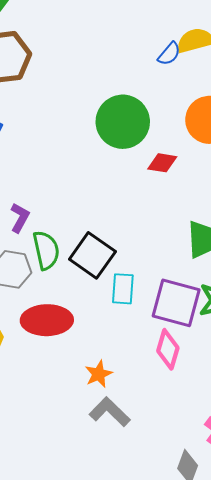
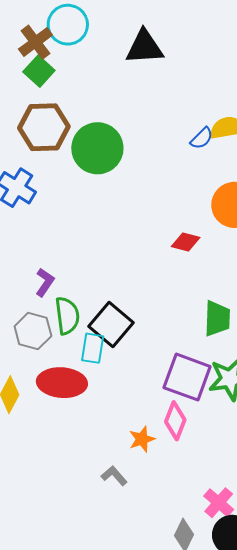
green circle: (123, 122) -> (97, 148), moved
cyan rectangle: (123, 289) -> (93, 348), moved
orange star: (99, 374) -> (142, 439), moved
gray L-shape: (110, 412) -> (114, 476), size x0.7

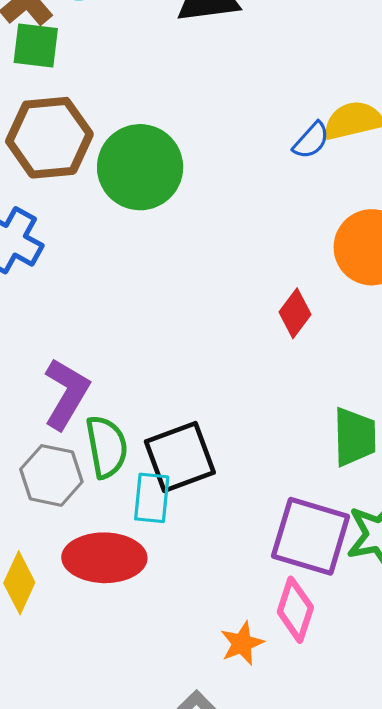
green square: (39, 71) -> (36, 46), turned -32
red diamond: (186, 242) -> (295, 313), turned -64
purple L-shape: (45, 282) -> (66, 394), size x1.5
black square: (111, 325) -> (180, 457), turned 33

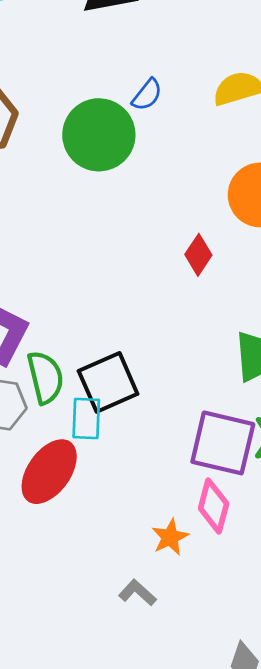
blue semicircle: (311, 140) -> (147, 95), moved
green circle: (140, 167) -> (99, 135), moved
red ellipse: (104, 558) -> (49, 472), turned -52

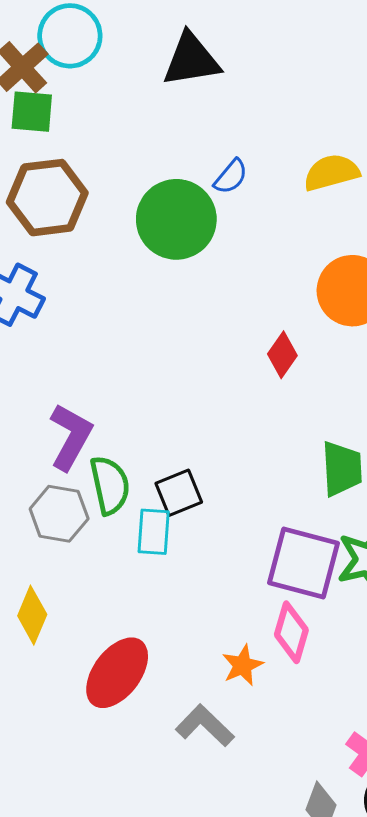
black square: (108, 382) -> (179, 493), size x0.7
red ellipse: (49, 472) -> (117, 673), moved
gray L-shape: (137, 593) -> (205, 726), size x1.4

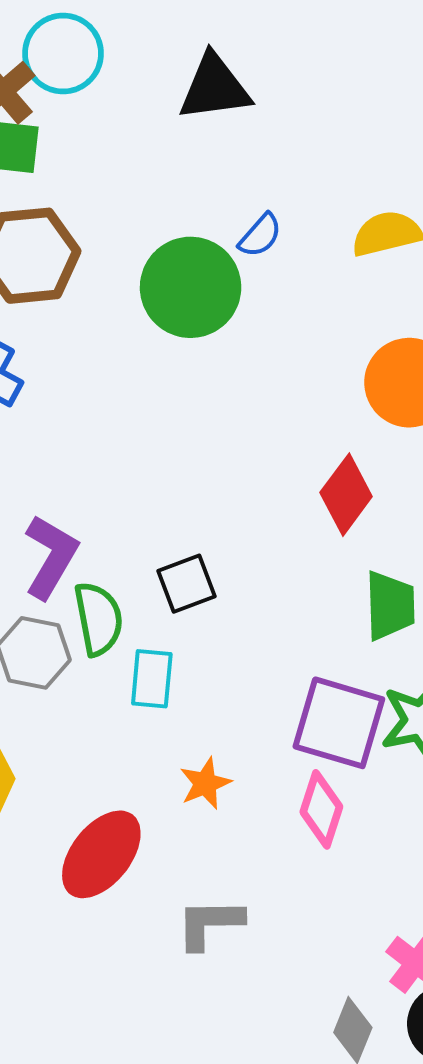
red diamond: (282, 355) -> (346, 495), moved, size x1.4
black square: (179, 493) -> (186, 584), moved
orange star: (242, 665) -> (205, 783), moved
gray L-shape: (205, 726) -> (210, 923), turned -46

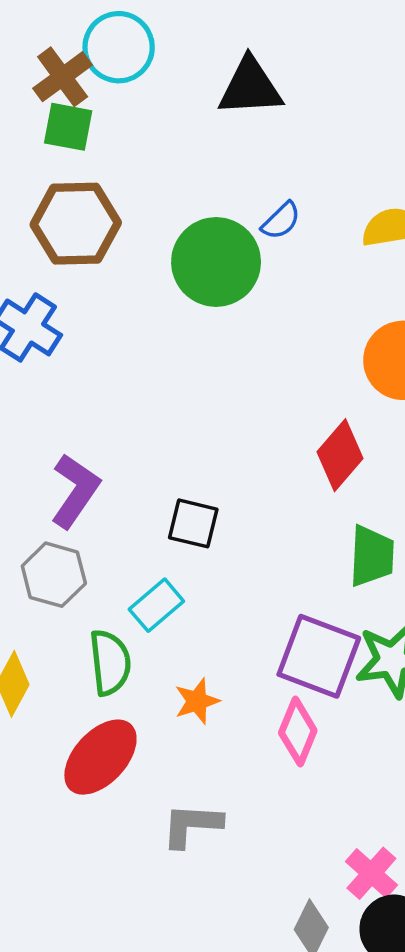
black square: (186, 584) -> (193, 523), turned 30
green semicircle: (98, 619) -> (110, 663), moved
cyan rectangle: (152, 679) -> (156, 605), turned 40

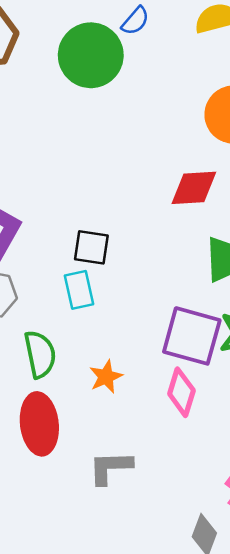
red diamond: (340, 455) -> (194, 188), turned 51
cyan rectangle: (156, 605) -> (79, 290), moved, turned -57
red ellipse: (100, 757) -> (39, 424), turned -44

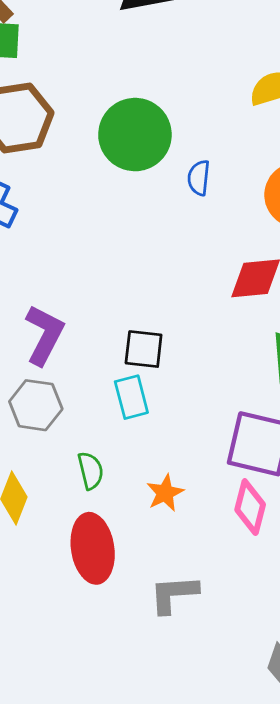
blue semicircle: (135, 21) -> (199, 178), moved, turned 148
green semicircle: (40, 354) -> (91, 471), size x0.7

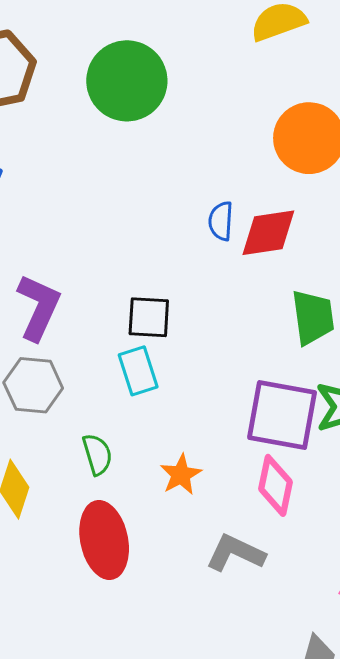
blue semicircle: (199, 178) -> (221, 221), moved
gray L-shape: (174, 594) -> (235, 553), moved, turned 32

